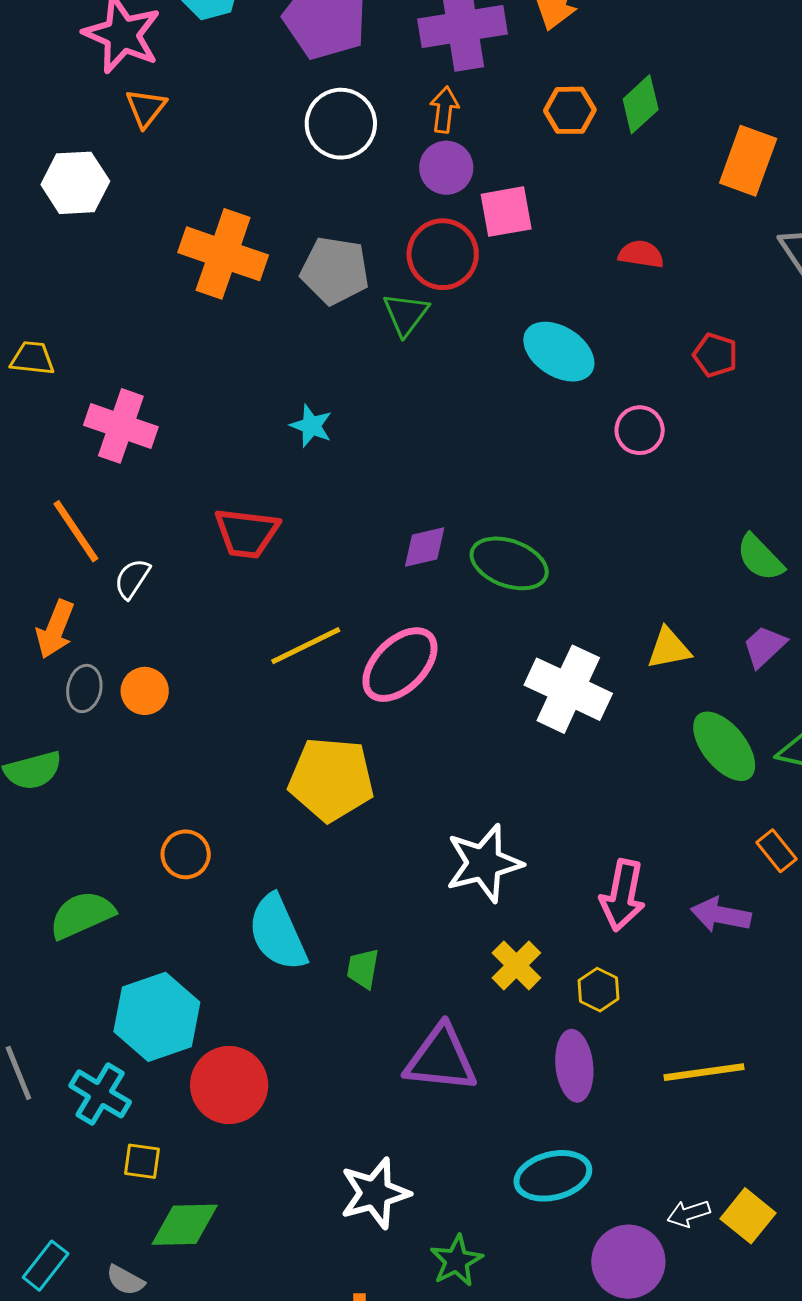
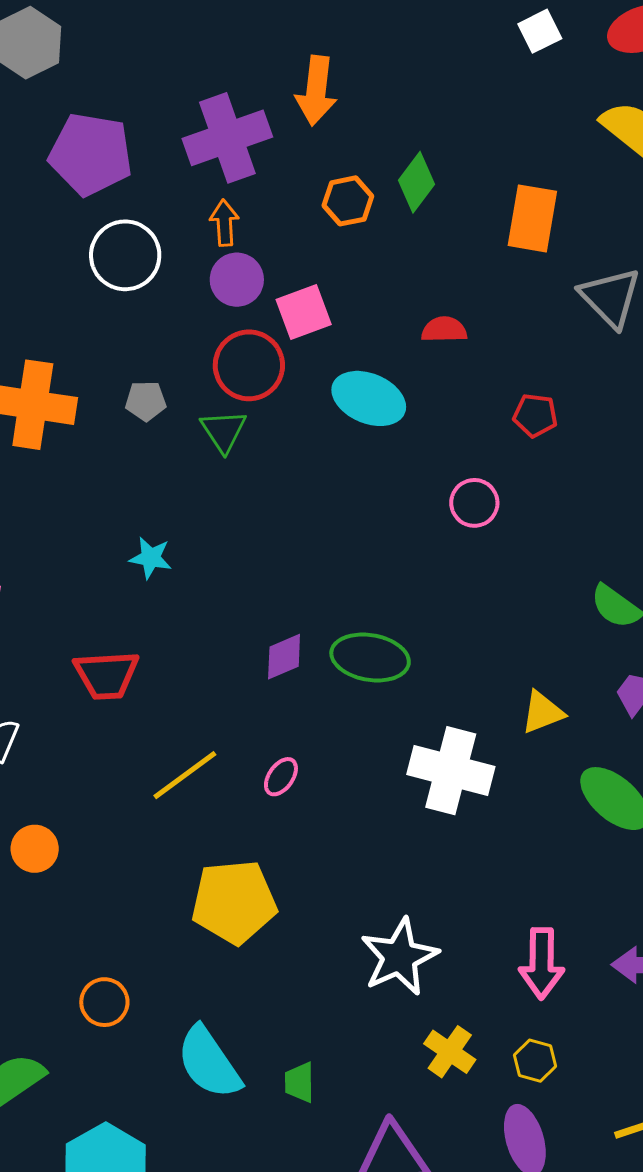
gray pentagon: (335, 271) -> (146, 401), size x0.6
cyan ellipse: (559, 352) -> (369, 398), moved
pink ellipse: (400, 665) -> (281, 777), size x0.5

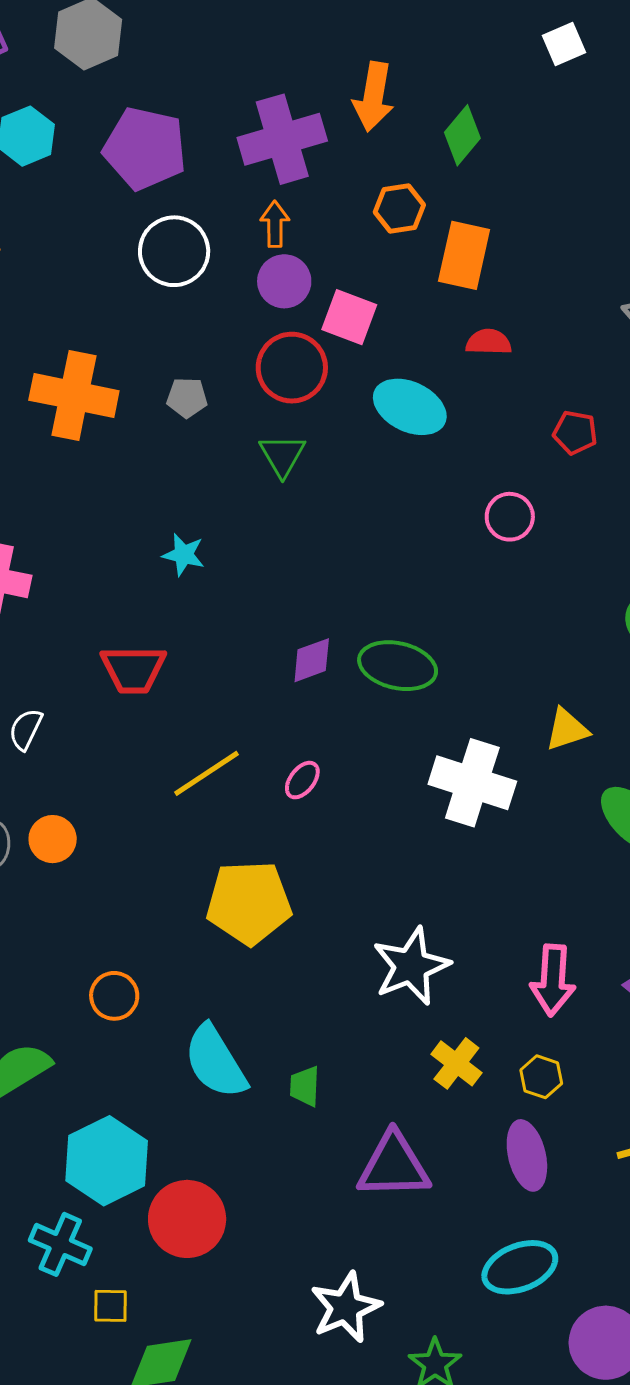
white square: (540, 31) -> (564, 44), moved
green diamond: (416, 182) -> (462, 135), moved
orange rectangle: (532, 218) -> (464, 255), moved
pink square: (304, 312) -> (349, 317), turned 38
green triangle: (223, 431) -> (282, 455), moved

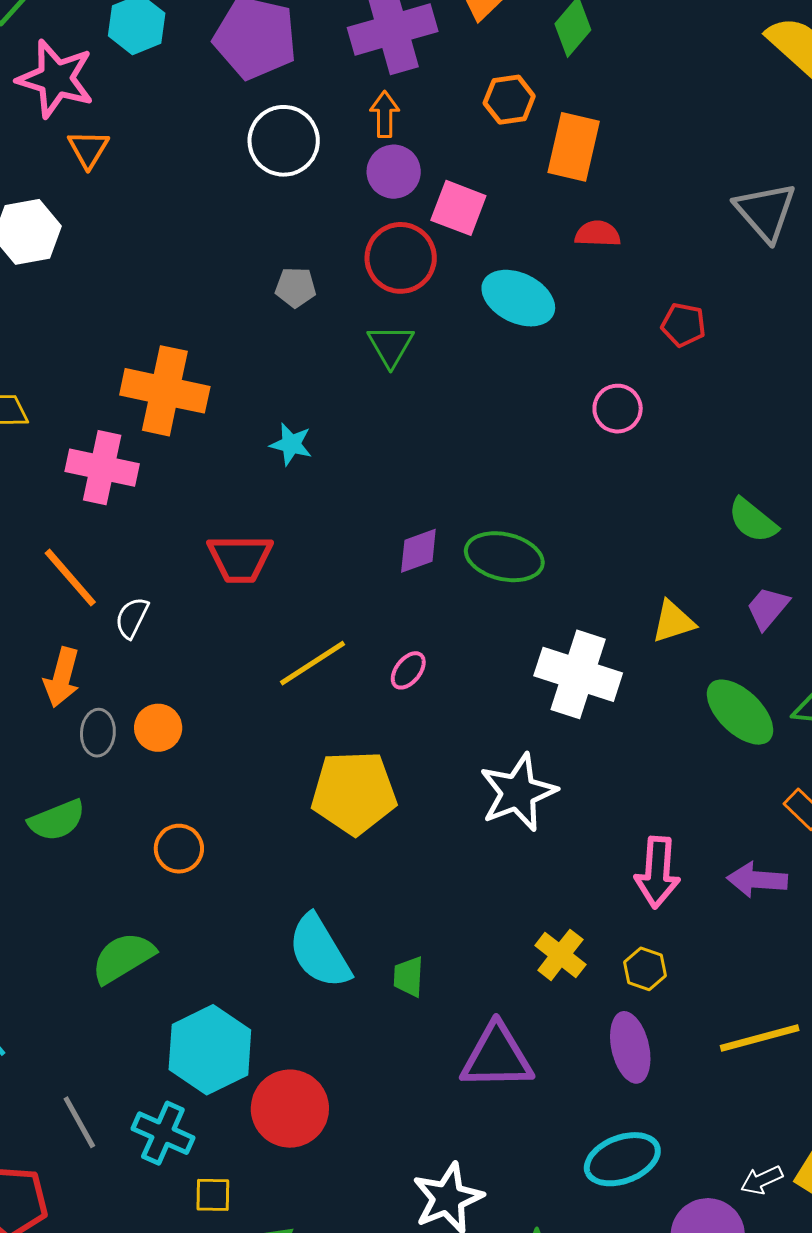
orange cross: (74, 395) -> (165, 391), moved
white star: (411, 966) -> (518, 792), moved
orange circle: (114, 996) -> (179, 849), moved

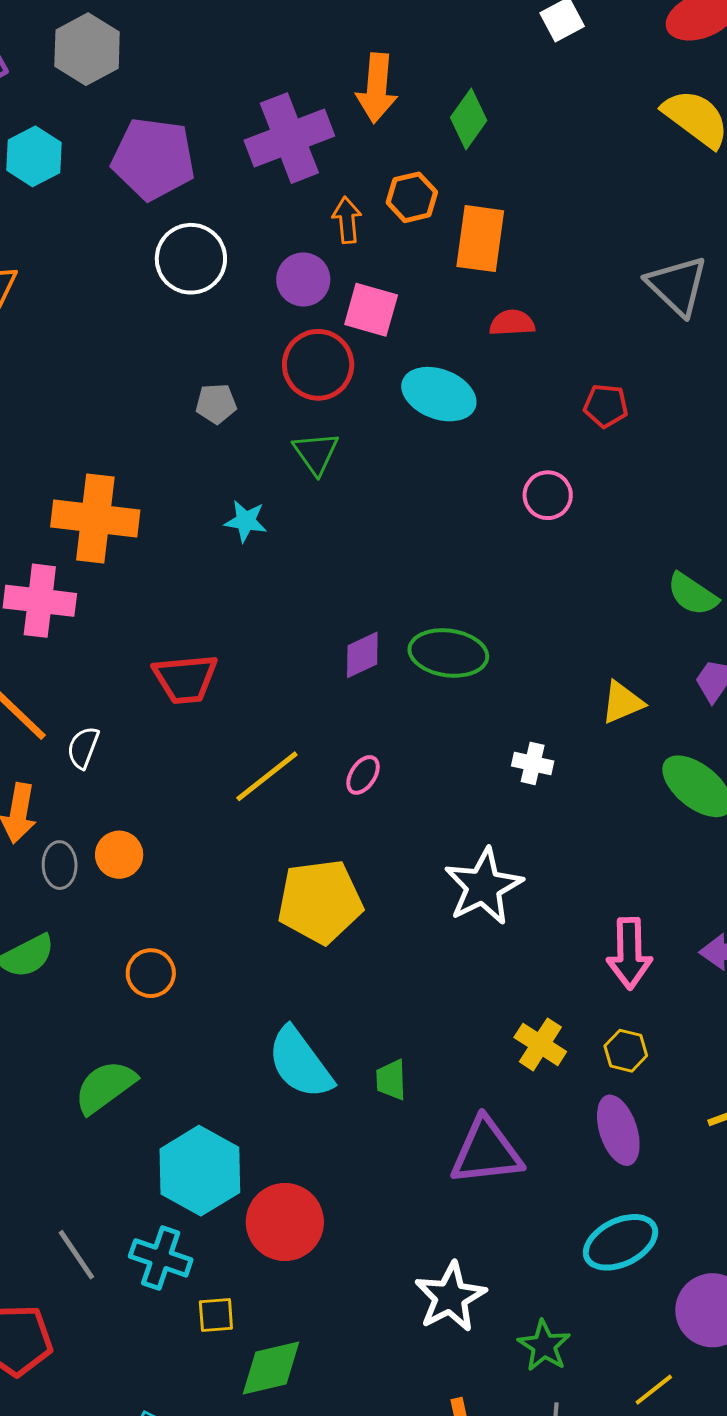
orange arrow: (385, 114) -> (347, 220), moved
cyan star: (291, 444) -> (246, 521), moved
white cross: (578, 674) -> (533, 763), size x0.5

